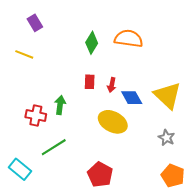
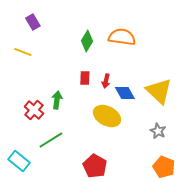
red cross: (36, 116) -> (34, 110), turned 30

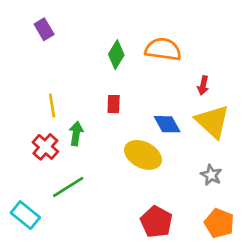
yellow line: (23, 52) -> (52, 105), moved, turned 60
red arrow: (106, 81) -> (203, 85), moved
red pentagon: (95, 166) -> (156, 222), moved

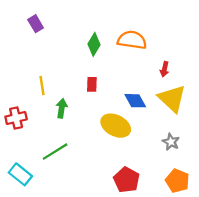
red cross: (45, 147) -> (16, 118), moved, turned 36

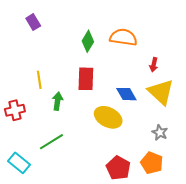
red rectangle: (92, 84) -> (86, 79), size x1.6
orange pentagon: (177, 181) -> (152, 163), moved

